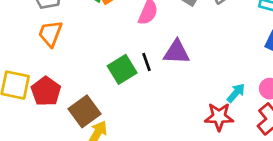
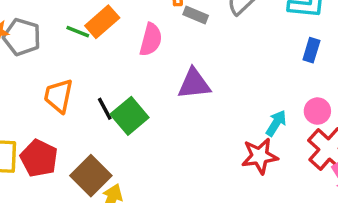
orange trapezoid: (50, 34) -> (58, 96), moved
black line: (147, 62) -> (105, 109), moved

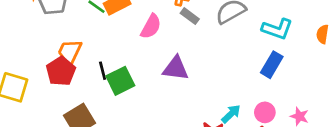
blue rectangle: (311, 50) -> (272, 65), size x1.4
red pentagon: (39, 158) -> (61, 71), moved

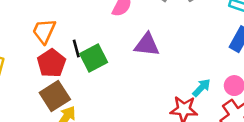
red pentagon: (61, 71) -> (51, 63), moved

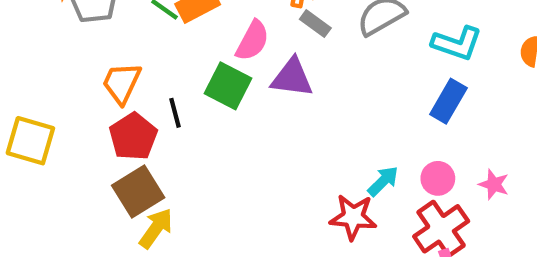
purple triangle: (147, 45) -> (292, 78), moved
green square: (94, 58) -> (228, 86), moved, turned -36

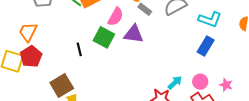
orange trapezoid: (122, 83) -> (28, 32), moved
red pentagon: (133, 137) -> (31, 57), moved

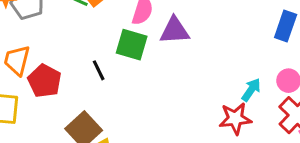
red pentagon: (31, 57) -> (45, 81), moved

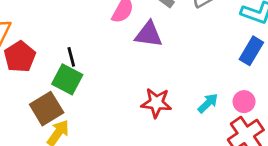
green square: (132, 45) -> (67, 79), moved
red star: (235, 119) -> (156, 103), moved

